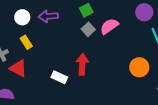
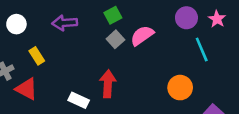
white circle: (22, 17) -> (16, 24), moved

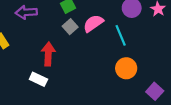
cyan line: (202, 49) -> (121, 35), moved
red arrow: (108, 84) -> (48, 54), moved

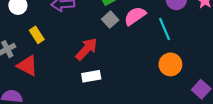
red arrow: (48, 54) -> (86, 49), turned 40
white rectangle: (38, 79) -> (91, 76), moved, turned -35

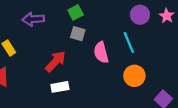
pink semicircle: (135, 16) -> (101, 52), moved, turned -70
gray square: (110, 20) -> (78, 34), turned -32

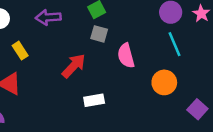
cyan line: (129, 42) -> (174, 44), moved
white rectangle: (60, 87) -> (94, 100), moved

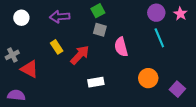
yellow rectangle: (20, 51) -> (57, 47), moved
orange circle: (164, 82) -> (148, 78), moved

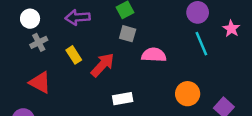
pink star: (180, 14) -> (231, 29), moved
pink semicircle: (121, 47) -> (154, 55), turned 108
gray cross: (12, 55) -> (39, 42), moved

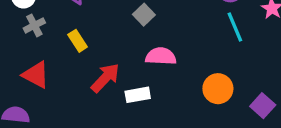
gray square: (128, 34) -> (144, 15), turned 30
pink semicircle: (154, 55) -> (161, 56), moved
red arrow: (103, 65) -> (105, 78), moved

